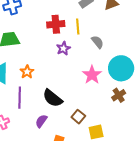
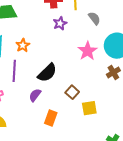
black semicircle: (53, 98) -> (47, 73), turned -85

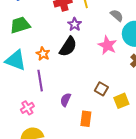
gray semicircle: (94, 18) -> (117, 15), moved
black semicircle: (47, 73) -> (68, 47), moved

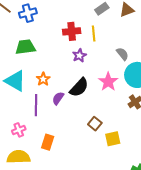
black semicircle: (68, 47) -> (79, 87), moved
purple semicircle: (66, 100) -> (58, 98), moved
orange rectangle: (86, 119) -> (48, 142), moved

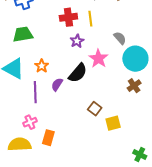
pink star: (108, 82) -> (98, 58), moved
pink cross: (19, 130) -> (30, 122), moved
orange rectangle: (48, 142) -> (48, 138), moved

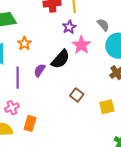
purple star: (77, 41) -> (69, 27), moved
orange star: (42, 66) -> (24, 43), moved
yellow square: (113, 123) -> (107, 107), moved

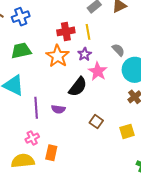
orange star: (24, 43) -> (58, 56), moved, size x1.6
purple semicircle: (40, 70) -> (58, 109), moved, turned -112

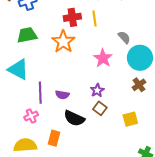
purple star: (85, 54) -> (97, 90), moved
black semicircle: (78, 87) -> (74, 118), moved, turned 75
pink cross: (32, 138) -> (31, 116), moved

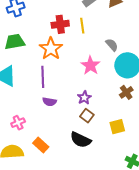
purple line: (40, 93) -> (43, 77), moved
black semicircle: (74, 118) -> (81, 140), moved
orange rectangle: (54, 138) -> (41, 145), turned -63

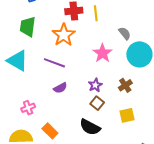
green trapezoid: (15, 42) -> (28, 27), turned -75
purple line: (43, 77) -> (54, 63), turned -70
brown cross: (126, 92) -> (125, 85), moved
purple semicircle: (49, 102) -> (60, 88), turned -40

